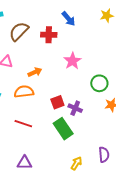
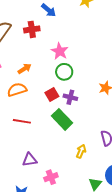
green circle: (99, 83) -> (64, 72), moved

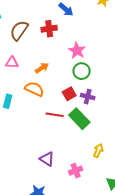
orange semicircle: (17, 90) -> (34, 89), turned 42
red line: (22, 121) -> (55, 115), moved
purple triangle: (30, 160) -> (47, 159), turned 42
pink cross: (51, 177) -> (76, 171), moved

